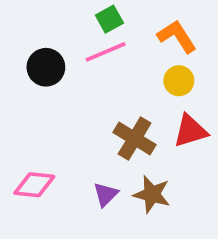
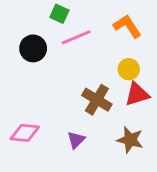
green square: (109, 19) -> (59, 14), moved, turned -36
yellow circle: (179, 81) -> (129, 69), moved
brown star: (152, 194) -> (130, 140), moved

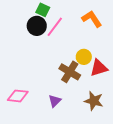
pink line: (76, 37) -> (55, 27), turned -30
black circle: (33, 48) -> (37, 26), moved
yellow circle: (129, 69) -> (84, 57), moved

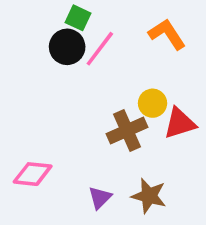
brown cross: (70, 72) -> (127, 130), turned 35
purple triangle: (55, 101) -> (100, 198), moved
brown star: (94, 101) -> (149, 196), moved

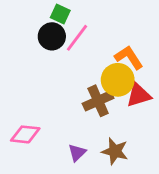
orange L-shape: (167, 34) -> (129, 57), moved
yellow circle: (153, 103) -> (118, 80), size x1.5

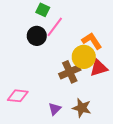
black circle: (52, 36) -> (37, 36), moved

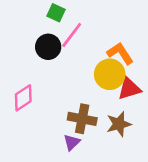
brown cross: (70, 72) -> (82, 119), moved, turned 35
pink diamond: (18, 96) -> (23, 98), moved, turned -40
brown star: (82, 108) -> (119, 124), moved, turned -30

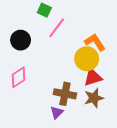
black circle: (48, 47) -> (21, 40), moved
red triangle: (129, 89) -> (93, 77), moved

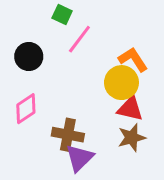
red triangle: (93, 77) -> (130, 109), turned 30
brown cross: (65, 94) -> (68, 135), moved
purple triangle: (57, 112) -> (79, 158), size x1.5

